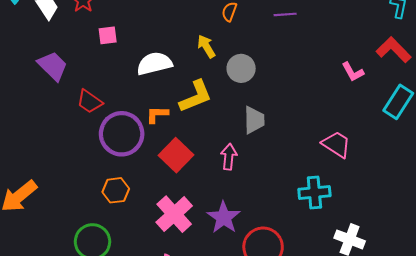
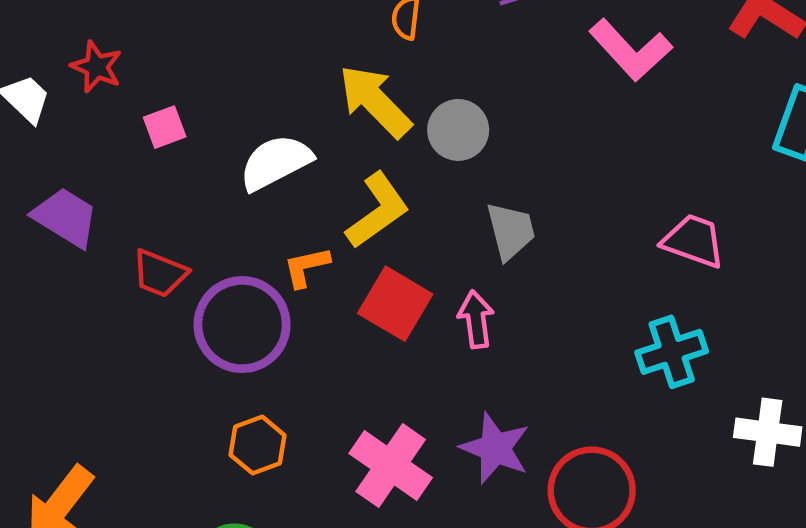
yellow arrow: (206, 46) -> (375, 101), size x1.6
pink L-shape: (353, 72) -> (631, 50), moved, size x1.6
red square: (176, 155) -> (395, 304), moved

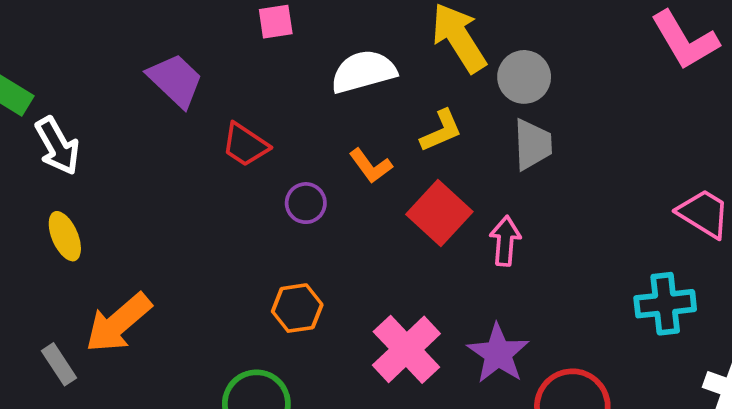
yellow L-shape: (378, 210) -> (441, 131), size x0.7
gray trapezoid: (511, 231) -> (533, 144), moved
orange L-shape: (306, 267) -> (371, 166), turned -126
purple circle: (242, 325) -> (306, 203), size x0.5

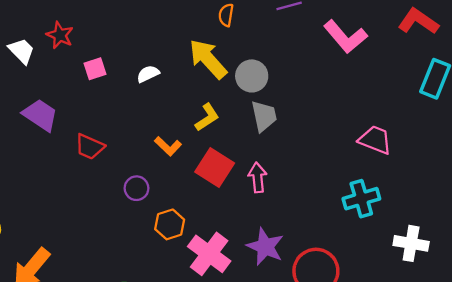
white semicircle: (363, 72) -> (148, 74), moved, size x0.6
purple circle: (306, 203) -> (137, 188), moved
orange hexagon: (297, 308) -> (170, 224), moved

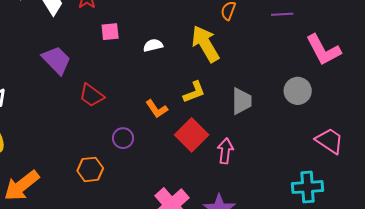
gray circle: (252, 76) -> (298, 91), moved
orange hexagon: (170, 224) -> (90, 169), moved

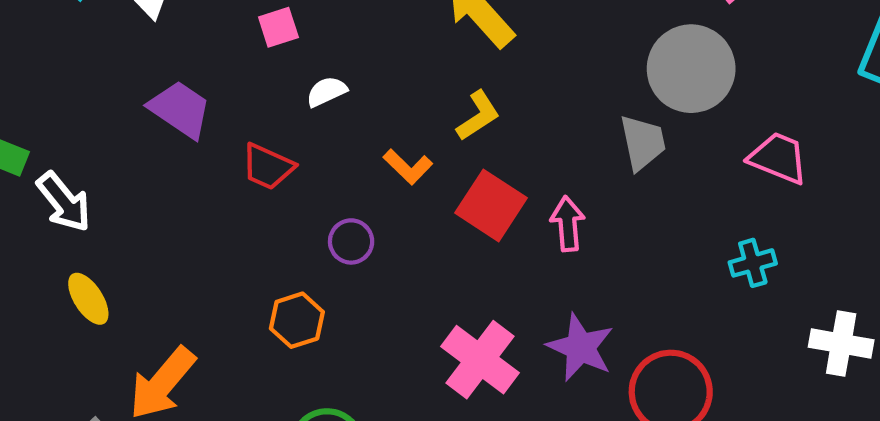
white semicircle: (153, 45) -> (327, 92), moved
gray circle: (298, 91) -> (691, 69), size x1.5
gray trapezoid: (242, 101) -> (643, 142), moved
cyan cross: (308, 187) -> (753, 263), size x0.7

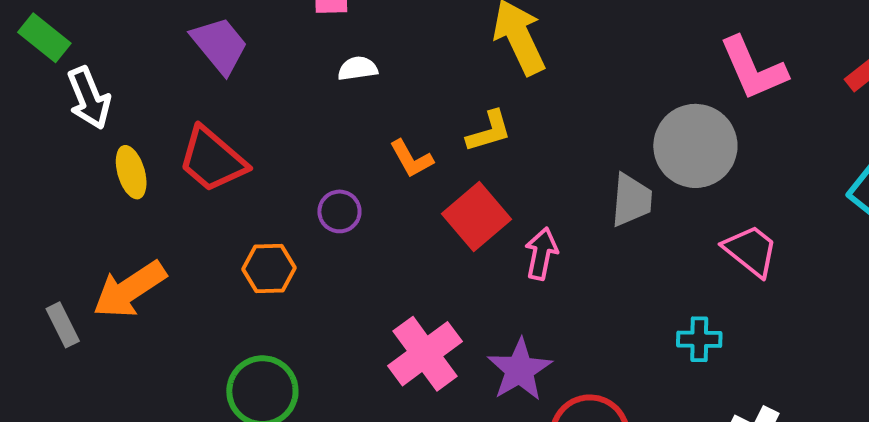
red trapezoid: (268, 167) -> (212, 160), moved, size x1.4
yellow ellipse: (88, 299) -> (131, 172), moved

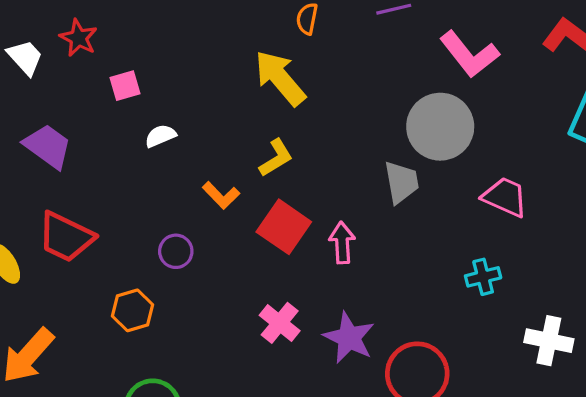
pink cross: (425, 354) -> (280, 323), moved, size x0.7

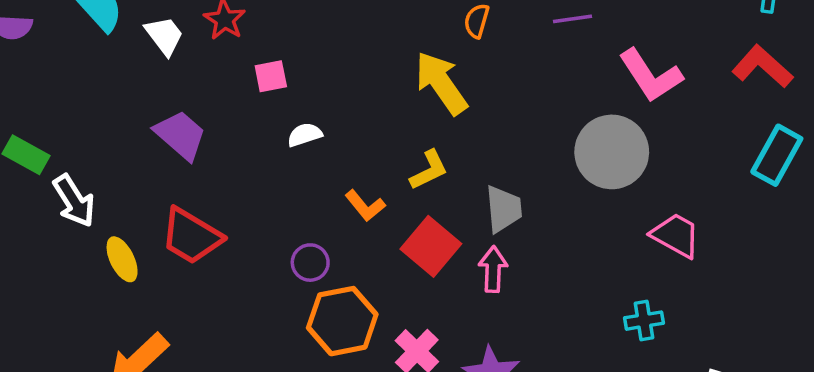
gray trapezoid: (401, 182) -> (504, 209), moved
orange hexagon: (132, 310) -> (342, 321), moved, size x1.5

